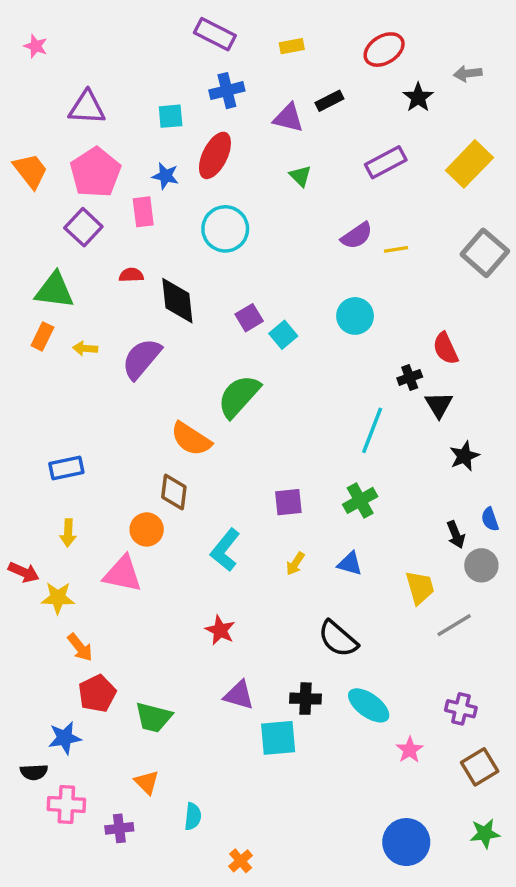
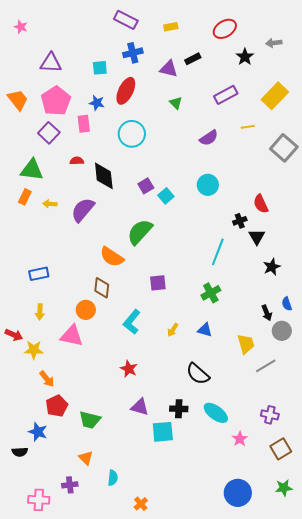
yellow line: (396, 249) -> (248, 127), moved
purple square: (288, 502) -> (158, 283), moved
blue star: (65, 738) -> (38, 432), turned 30
pink cross: (66, 804) -> (39, 500), moved

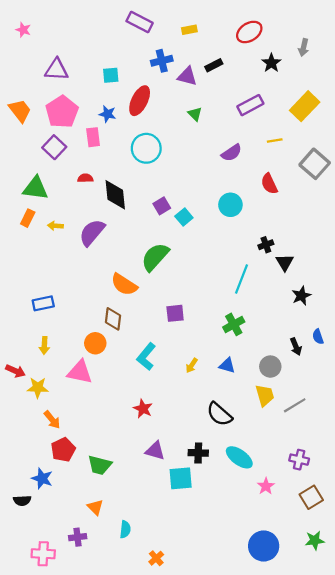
gray arrow: (274, 43) -> (304, 47), turned -70
blue cross: (133, 53) -> (162, 61), moved
red semicircle: (261, 204) -> (269, 184), moved
gray circle: (282, 331) -> (270, 367), moved
yellow trapezoid: (246, 344) -> (265, 395), moved

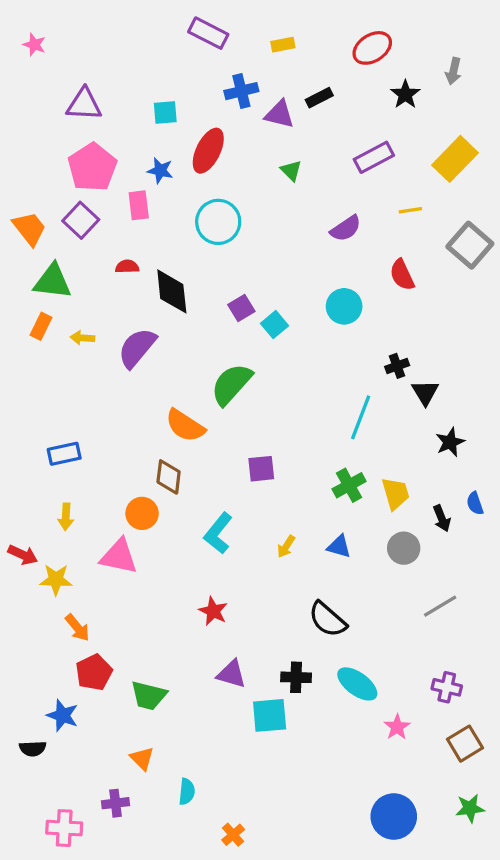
orange trapezoid: (20, 111) -> (29, 229), moved
yellow trapezoid: (265, 395) -> (395, 493), moved

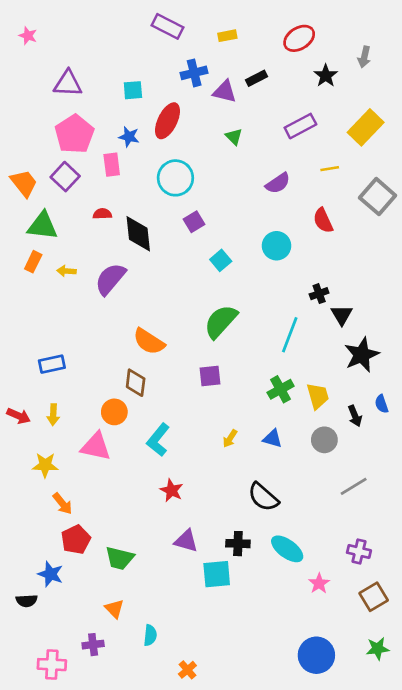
purple square: (241, 308) -> (194, 222), moved
green semicircle: (231, 384) -> (221, 322), moved
black star: (450, 442) -> (362, 355), size x1.5
cyan L-shape: (218, 533) -> (158, 440), moved
red arrow: (23, 555) -> (19, 416), moved

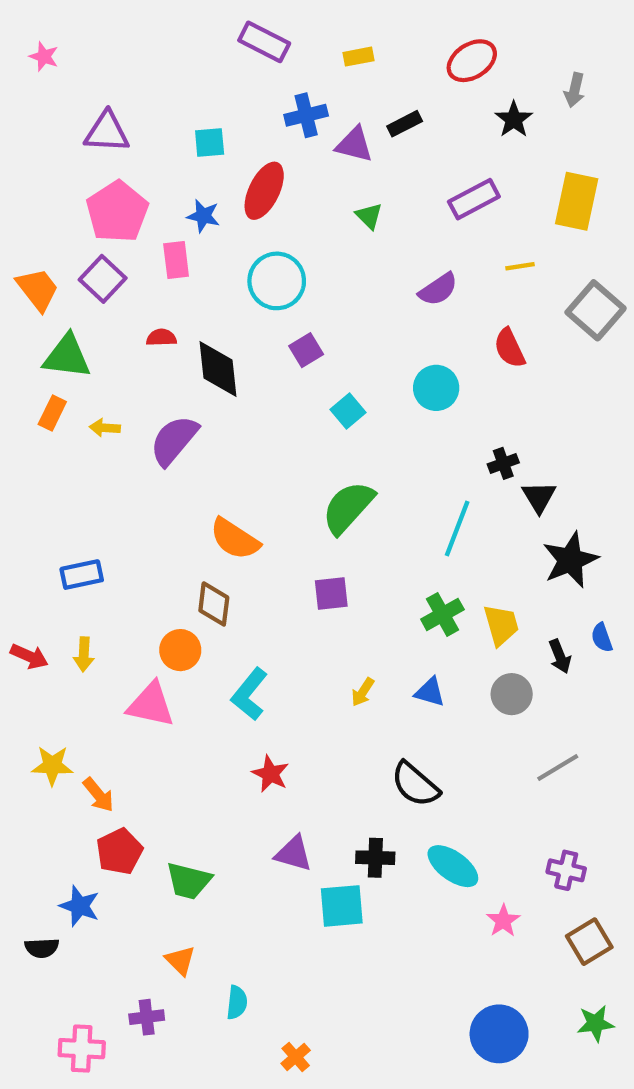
yellow rectangle: (366, 127) -> (577, 201), turned -32
yellow star: (45, 465) -> (52, 765), moved

